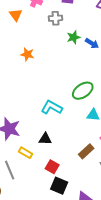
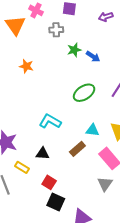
orange triangle: (16, 15) -> (15, 25), size x1.5
green ellipse: (83, 91) -> (84, 93), moved
brown rectangle: (86, 151) -> (77, 149), moved

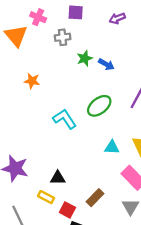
cyan L-shape: (50, 121) -> (65, 119), moved, turned 30
brown rectangle: (77, 149) -> (95, 198), moved
yellow rectangle: (22, 167) -> (46, 197), moved

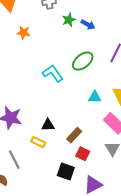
orange star: (32, 81) -> (24, 33), moved
brown rectangle: (95, 198) -> (74, 135), moved
red square: (67, 210) -> (83, 154), moved

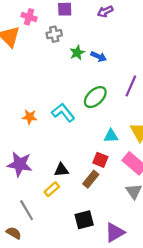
orange star: (24, 33) -> (30, 117), moved
yellow rectangle: (38, 142) -> (52, 189), turned -64
red square: (83, 154) -> (100, 160), moved
black square: (66, 172) -> (84, 220), turned -30

